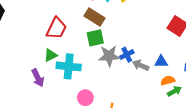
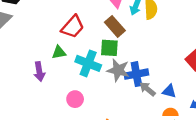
blue cross: (127, 55) -> (136, 74), size x1.5
cyan cross: (69, 66) -> (88, 63), moved
pink circle: (85, 98) -> (75, 99), moved

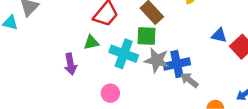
blue triangle: (169, 91) -> (219, 35), moved

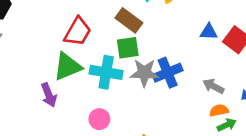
green triangle: (91, 42) -> (67, 66), size x1.6
gray arrow: (189, 80) -> (213, 86), moved

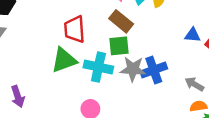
red trapezoid: (78, 32) -> (75, 29), turned 144
purple arrow: (49, 95) -> (18, 96), moved

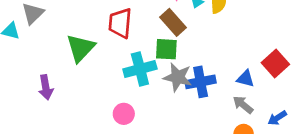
blue triangle: (193, 35) -> (245, 79), moved
green triangle: (64, 60) -> (81, 48), moved, turned -36
cyan cross: (98, 67) -> (140, 69), turned -36

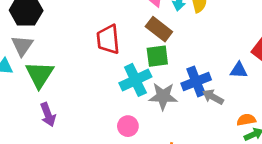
green triangle: (81, 48) -> (40, 75), moved
gray star: (178, 77) -> (163, 96), moved
gray arrow: (243, 105) -> (213, 97), moved

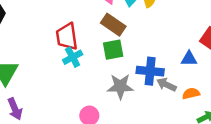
cyan cross: (135, 80) -> (73, 57), moved, size x0.7
blue cross: (196, 81) -> (150, 71), turned 30
orange semicircle: (246, 120) -> (191, 94), moved

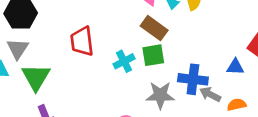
red trapezoid: (67, 36) -> (82, 41), moved
cyan cross: (73, 57) -> (124, 61), moved

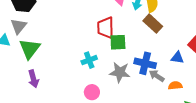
brown rectangle: (154, 28) -> (153, 24), moved
red trapezoid: (82, 41) -> (106, 28), moved
cyan cross: (124, 61) -> (89, 60), moved

